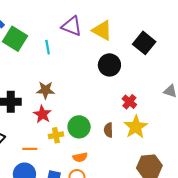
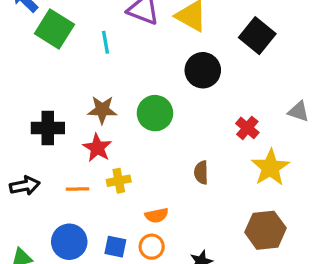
red cross: (129, 102) -> (247, 128), moved
green circle: (79, 127) -> (155, 113), moved
yellow star: (136, 127) -> (270, 168), moved
orange line: (30, 149) -> (77, 189), moved

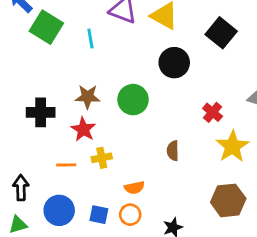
black arrow: (25, 186) -> (21, 188), moved, turned -80

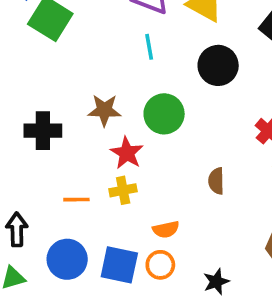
cyan line: (90, 38) -> (149, 47), moved
red star: (83, 129) -> (127, 153), moved
blue square: (99, 215) -> (119, 265), size x1.5

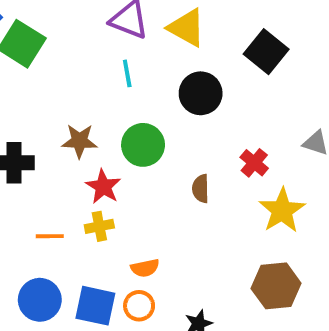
brown semicircle: (216, 181) -> (201, 189), moved

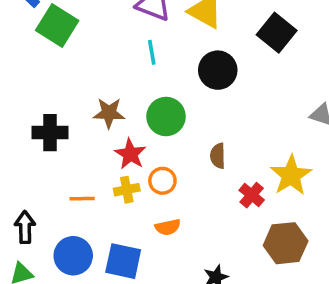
red cross: (254, 163) -> (252, 195), moved
orange circle: (139, 306) -> (162, 181), moved

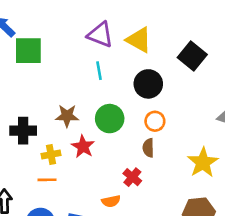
green square: (57, 25) -> (28, 51), turned -32
orange circle: (162, 181) -> (155, 121), moved
yellow cross: (127, 190) -> (51, 155), moved
red cross: (252, 195) -> (132, 177), moved

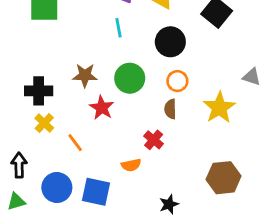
yellow cross: (51, 155) -> (44, 123), moved, turned -36
yellow star: (203, 163) -> (219, 108), moved
orange line: (47, 180) -> (75, 143), moved, turned 54

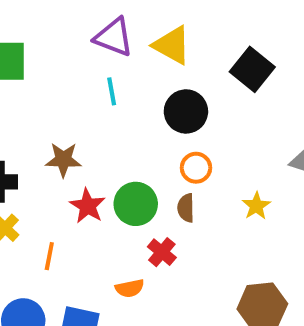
green circle: (130, 78) -> (136, 204), moved
yellow star: (219, 108) -> (256, 206), size x0.6
orange line: (75, 143) -> (49, 256), turned 48

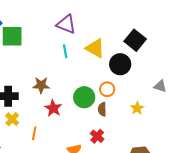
yellow triangle: (172, 45) -> (95, 48), moved
black circle: (186, 111) -> (120, 64), moved
green circle: (136, 204) -> (84, 97), moved
red cross: (162, 252) -> (97, 136), moved

